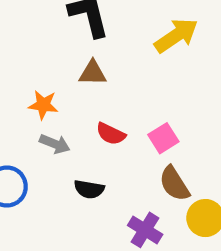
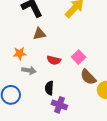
black semicircle: (89, 189) -> (49, 88), turned 96
purple cross: (145, 230) -> (59, 105), moved

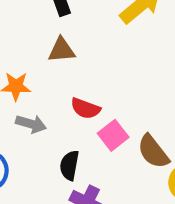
pink square: (79, 57) -> (113, 135), moved

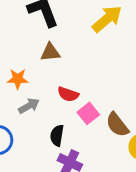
gray arrow: (31, 124) -> (29, 106), turned -45

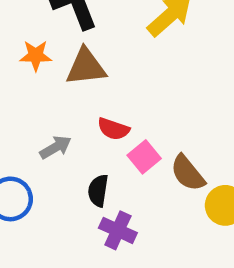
brown triangle: (50, 52) -> (86, 67), size x1.4
orange star: (18, 79) -> (36, 56), moved

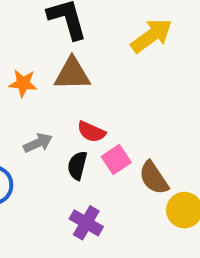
orange star: (36, 56) -> (23, 83), moved
black semicircle: (98, 191) -> (77, 165), moved

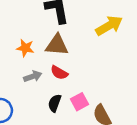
red semicircle: (91, 132) -> (59, 73), moved
gray arrow: (38, 143) -> (33, 76), moved

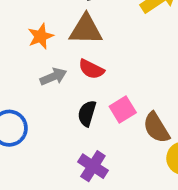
orange star: (25, 48) -> (41, 36), turned -30

